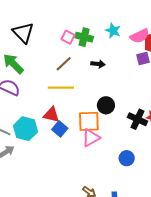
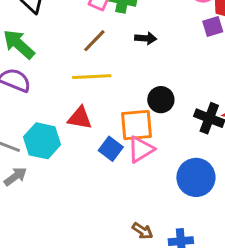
blue square: (60, 129) -> (111, 149), moved
blue circle: (127, 158) -> (196, 177), size x1.6

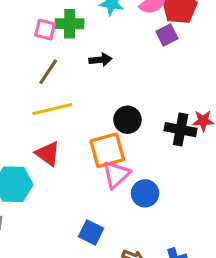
red triangle: (80, 118) -> (48, 154), turned 36
blue square: (111, 149) -> (91, 232), moved
blue circle: (196, 177) -> (145, 193), moved, size x0.7

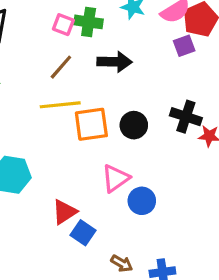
black arrow: (100, 60) -> (115, 62), size x1.5
black cross: (181, 130) -> (186, 117), moved
orange square: (107, 150) -> (91, 124), moved
red triangle: (48, 154) -> (64, 212), moved, turned 44

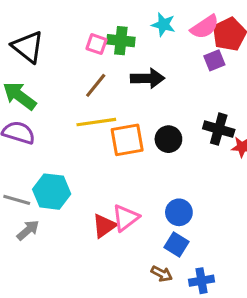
pink triangle: (115, 178) -> (126, 218), moved
blue square: (83, 233) -> (176, 244), moved

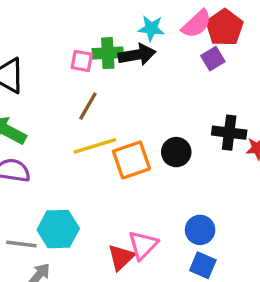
black arrow: (148, 78) -> (137, 55), moved

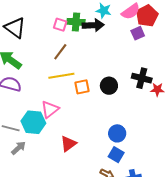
orange square: (131, 160) -> (82, 87), size x0.7
pink triangle: (143, 245) -> (50, 109), moved

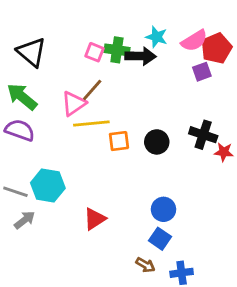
pink triangle: (50, 109) -> (74, 104), moved

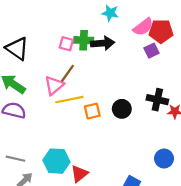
cyan star: (157, 37) -> (110, 13), moved
red pentagon: (216, 48) -> (161, 31), turned 30
cyan hexagon: (48, 186) -> (56, 161), moved
blue circle: (164, 209) -> (164, 159), moved

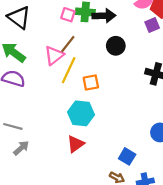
yellow line: (69, 100) -> (69, 70), turned -56
black circle: (122, 109) -> (116, 46), moved
cyan hexagon: (56, 161) -> (81, 113), moved

